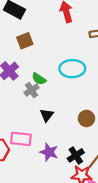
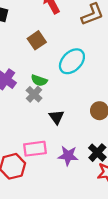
brown square: (25, 41) -> (37, 40), moved
cyan ellipse: (72, 69) -> (72, 61), turned -30

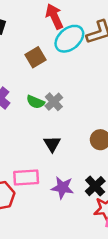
cyan ellipse: (72, 61) -> (69, 39), moved
gray cross: (34, 94) -> (54, 102), moved

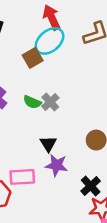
cyan ellipse: (69, 39) -> (50, 41), moved
purple star: (62, 188) -> (56, 165), moved

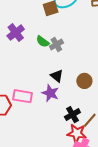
black triangle: (48, 144) -> (57, 76), moved, turned -32

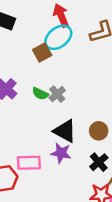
black triangle: (57, 76) -> (65, 131), size x1.5
black cross: (72, 115) -> (99, 162), moved

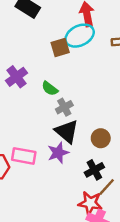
gray cross: (57, 94) -> (64, 107), moved
purple star: (61, 153) -> (58, 153), turned 30

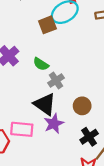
black triangle: (67, 131) -> (45, 104), moved
brown circle: (101, 138) -> (82, 106), moved

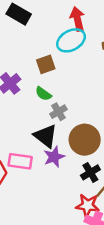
brown square: (47, 25) -> (46, 64), moved
brown circle: (82, 106) -> (85, 140), size x1.6

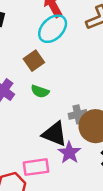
gray cross: (58, 112) -> (78, 114), moved, turned 35

